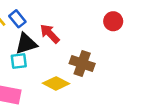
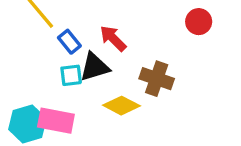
blue rectangle: (17, 19) -> (69, 42), moved
black triangle: (26, 44) -> (95, 67), moved

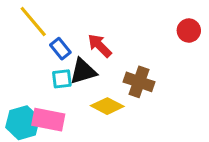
red circle: (199, 22) -> (189, 31), moved

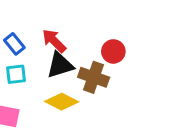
red circle: (189, 31) -> (113, 51), moved
black triangle: (83, 71) -> (60, 65), moved

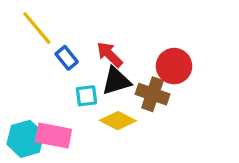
red circle: (113, 51) -> (174, 66), size x1.4
cyan square: (16, 74) -> (86, 96), moved

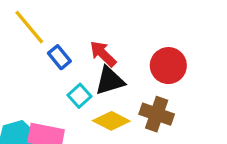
brown cross: (153, 94) -> (157, 114), moved
cyan square: (86, 96) -> (79, 96), turned -35

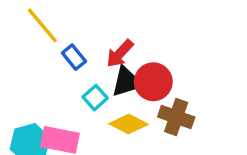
red arrow: (103, 54) -> (120, 54), turned -92
red circle: (168, 66) -> (153, 82), moved

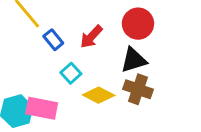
black triangle: (127, 82) -> (134, 60), moved
red circle: (153, 82) -> (138, 24), moved

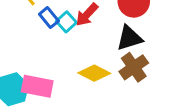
cyan square: (71, 73) -> (66, 22), moved
brown cross: (138, 89) -> (134, 67), turned 36

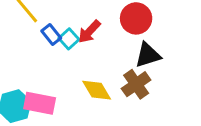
black triangle: (129, 38) -> (148, 55), moved
yellow diamond: (94, 73) -> (97, 90), turned 32

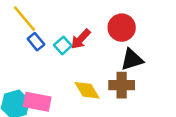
blue rectangle: (51, 35) -> (36, 42), moved
brown cross: (136, 84) -> (122, 85), turned 35

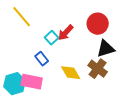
blue rectangle: (36, 42) -> (42, 59), moved
brown cross: (122, 85) -> (98, 69), turned 36

